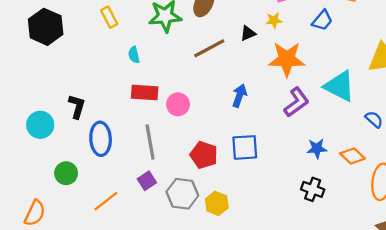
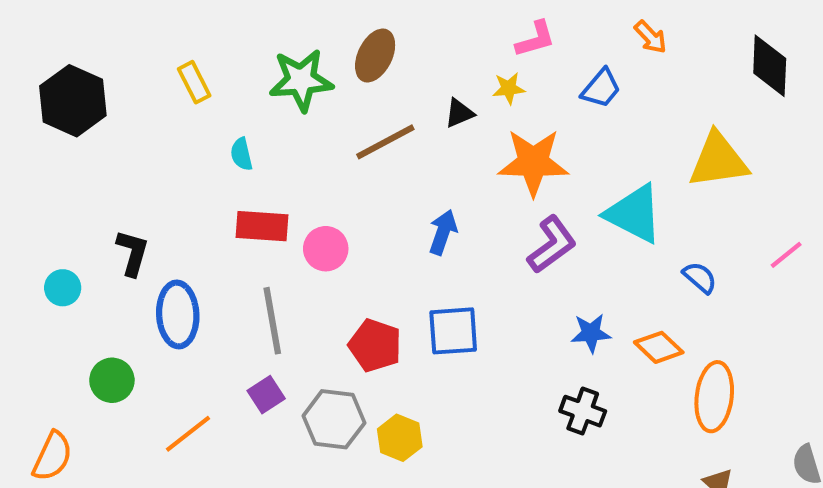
cyan circle: (40, 125) -> (63, 288), size x0.7

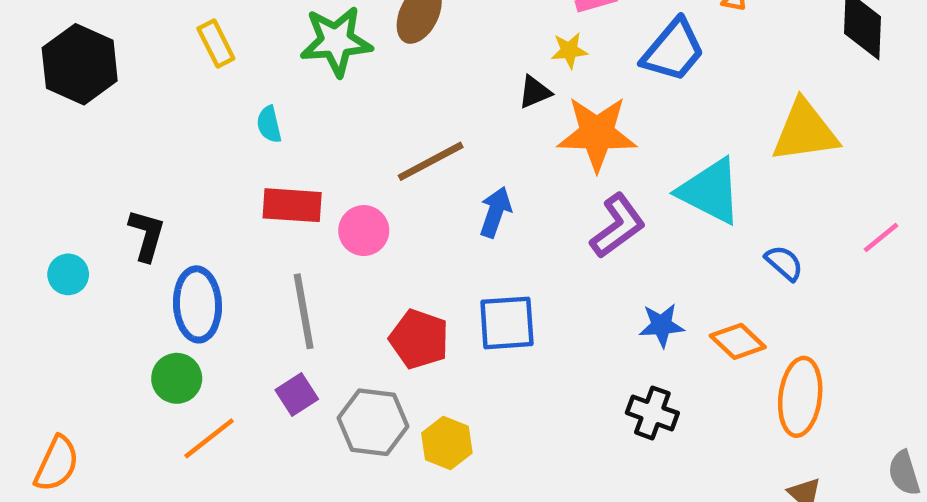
blue trapezoid: (601, 88) -> (673, 50), size x1.4
black triangle: (459, 113) -> (535, 92), moved
brown line: (385, 142) -> (431, 161), moved
green circle: (112, 380) -> (177, 378), moved

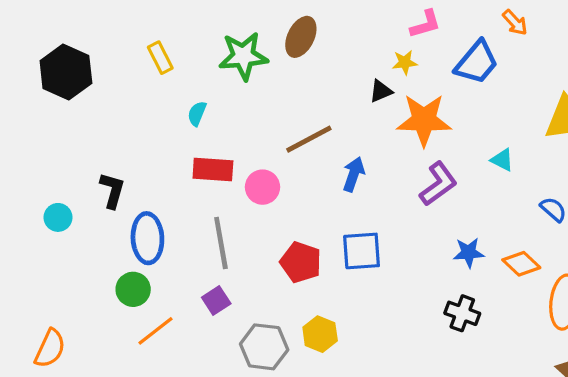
cyan semicircle: (269, 124) -> (197, 114), turned 35
cyan triangle: (710, 191) -> (502, 160), size x0.5
gray hexagon: (373, 422) -> (264, 347), moved

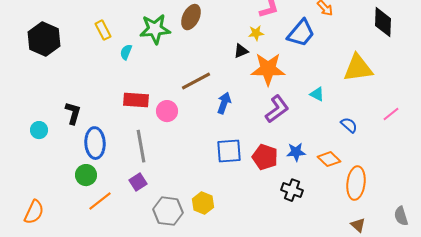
cyan semicircle: (197, 114) -> (126, 52), moved
red pentagon: (301, 262) -> (265, 157), moved

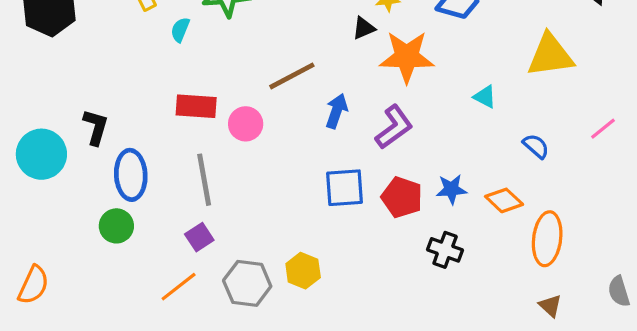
purple L-shape: (277, 109) -> (394, 127), moved
cyan circle: (39, 130) -> (41, 154), size x1.8
orange line: (100, 201) -> (179, 287), moved

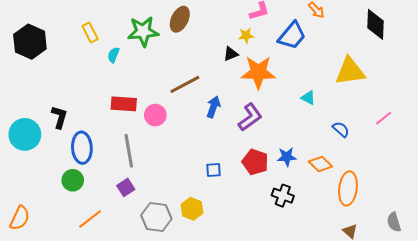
blue square: (345, 188) -> (213, 170), moved, size x0.6
orange line: (179, 287) -> (90, 219), moved

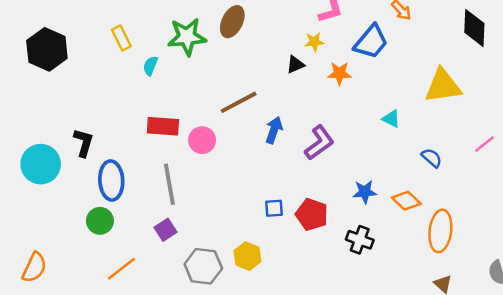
orange star: (258, 72) -> (339, 73), moved, size x0.6
red pentagon: (255, 162) -> (312, 215), moved

